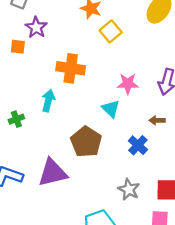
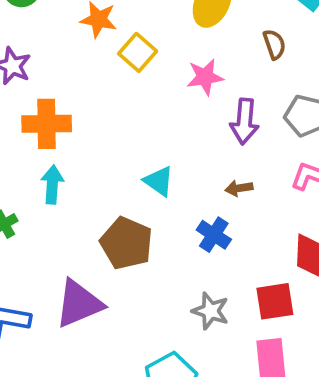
orange cross: (71, 68) -> (47, 124), moved
pink star: (128, 84) -> (205, 77), moved

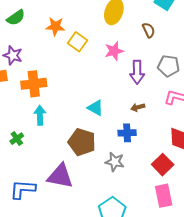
blue cross: (214, 235) -> (127, 133), turned -30
red square: (275, 301) -> (163, 165), turned -30
purple triangle: (79, 304) -> (60, 176), turned 40
gray star: (210, 311) -> (115, 162), moved

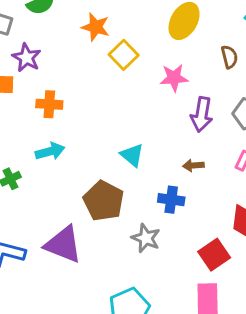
orange cross: (34, 84) -> (49, 104), size x0.7
cyan arrow: (40, 115) -> (50, 151), turned 66

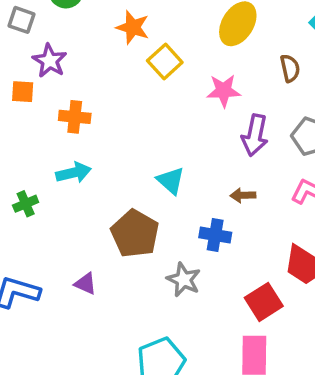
purple triangle: (63, 245) -> (85, 284), size x0.5

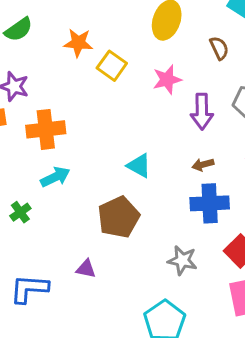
orange cross: (75, 117) -> (46, 129), size x1.4
brown pentagon: (135, 234) -> (119, 217), turned 30
blue cross: (215, 235) -> (210, 203), moved, size x1.4
gray star: (184, 280) -> (182, 260), moved

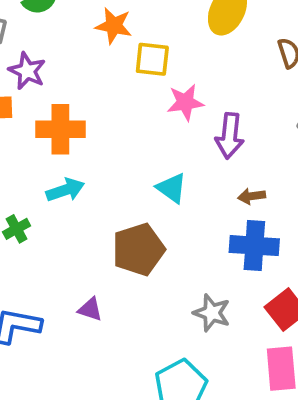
yellow square: (112, 66) -> (152, 59), turned -36
pink star: (167, 80) -> (185, 102), moved
purple arrow: (202, 111) -> (230, 136), moved

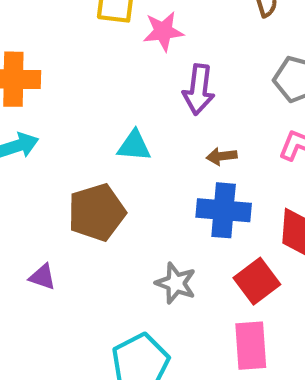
pink star: (185, 102) -> (163, 31), moved
cyan triangle: (172, 188) -> (134, 146), turned -32

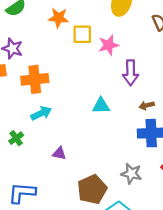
brown pentagon: (97, 212) -> (92, 189), moved
purple triangle: (43, 277) -> (59, 153), moved

